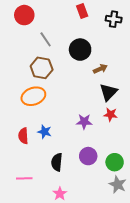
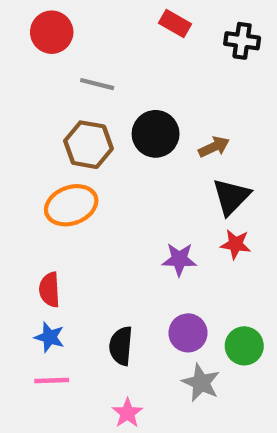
red rectangle: (82, 11) -> (175, 23), turned -40
gray line: (46, 39) -> (97, 84), turned -42
black circle: (80, 50) -> (156, 134), moved
blue star: (45, 132) -> (50, 337), moved
gray star: (118, 184) -> (201, 383), moved

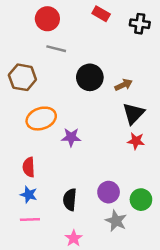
red circle: (52, 32) -> (47, 19), moved
brown hexagon: (88, 145) -> (22, 77), moved
purple star: (179, 259) -> (71, 137), moved

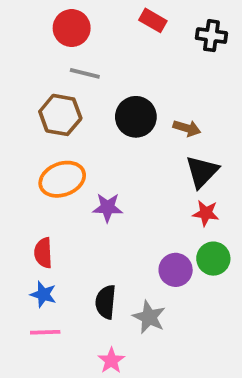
brown hexagon: (22, 77) -> (60, 115), moved
brown arrow: (124, 85) -> (187, 128), turned 42
purple circle: (109, 192) -> (176, 270), moved
green circle: (141, 200) -> (213, 259), moved
gray star: (116, 221) -> (149, 317), moved

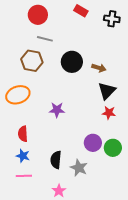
orange ellipse: (62, 179) -> (18, 95), moved
green circle: (213, 259) -> (113, 148), moved

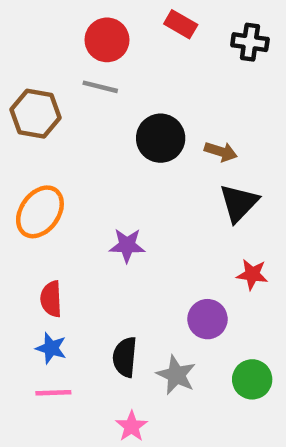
red circle: (38, 15) -> (107, 40), moved
brown hexagon: (32, 61) -> (35, 114), moved
orange ellipse: (18, 95) -> (40, 212), turned -35
red star: (109, 113) -> (252, 274), moved
green circle: (113, 148) -> (252, 379), moved

